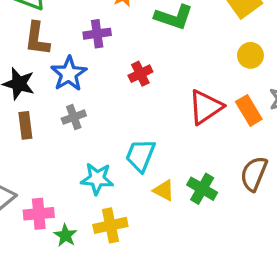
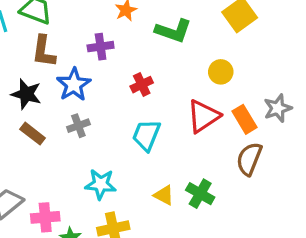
yellow circle: (250, 55) -> (221, 72), moved
brown rectangle: (25, 125) -> (33, 134), turned -45
cyan trapezoid: (140, 155) -> (146, 135), moved
brown semicircle: (254, 174) -> (249, 159), moved

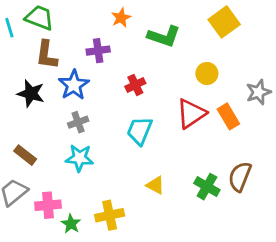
gray star: (278, 108) -> (258, 92), moved
brown rectangle: (33, 134) -> (25, 155), moved
brown semicircle: (249, 159) -> (240, 177), moved
cyan star: (101, 184) -> (80, 158), moved
green cross: (200, 194) -> (207, 187), moved

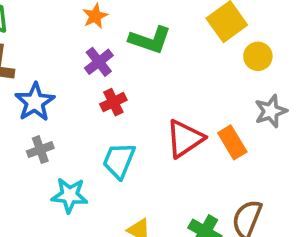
purple cross: (98, 51) -> (99, 62), moved, turned -30
yellow circle: (207, 73) -> (258, 56), moved
cyan star: (80, 158) -> (70, 195), moved

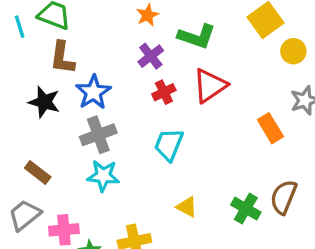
red triangle: (185, 139) -> (210, 86), moved
gray cross: (40, 150) -> (98, 135), size x1.5
cyan star: (70, 195) -> (103, 176), moved

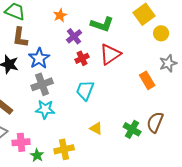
orange star: (148, 15) -> (60, 15), moved

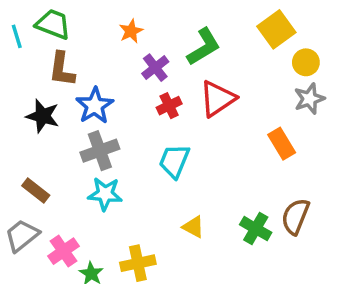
green L-shape: (102, 24) -> (204, 47), turned -50
gray star: (168, 63) -> (309, 99), moved
pink cross: (21, 142) -> (63, 251), turned -30

